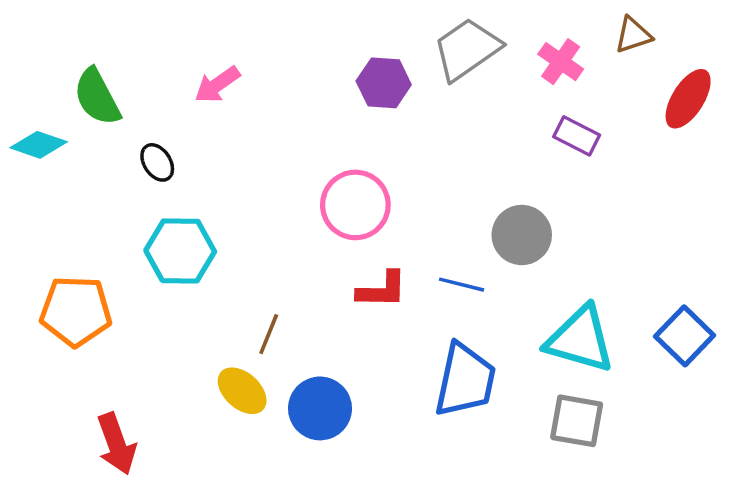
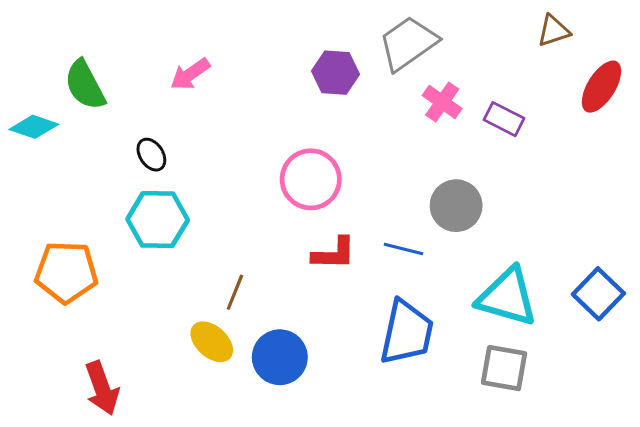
pink cross: (561, 62) -> (442, 102), moved
black ellipse: (157, 162) -> (151, 155), moved

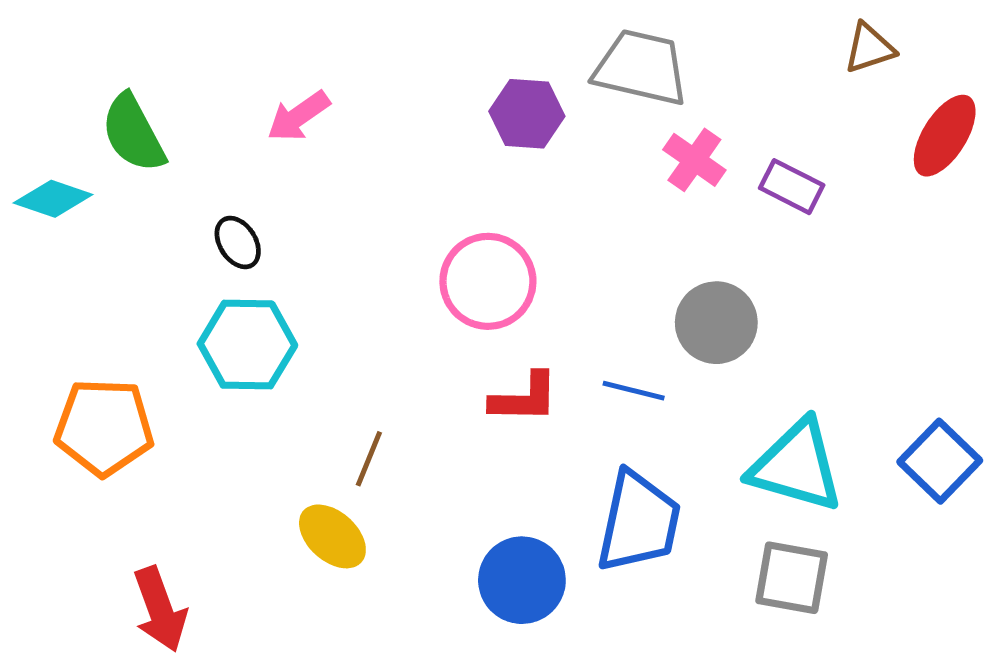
gray trapezoid: (408, 43) -> (641, 68), turned 48
blue circle: (280, 357) -> (522, 580), moved

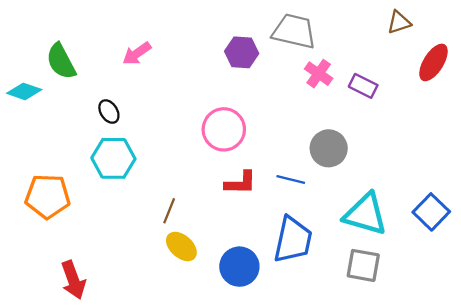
yellow ellipse: (332, 536) -> (181, 246), moved

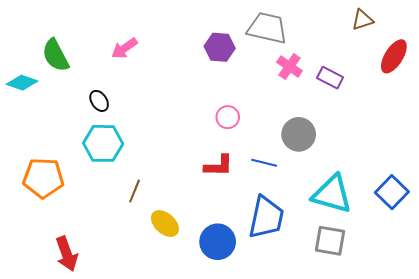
pink circle: (224, 129) -> (228, 117), moved, size x0.6
brown line: (169, 211) -> (135, 191), moved

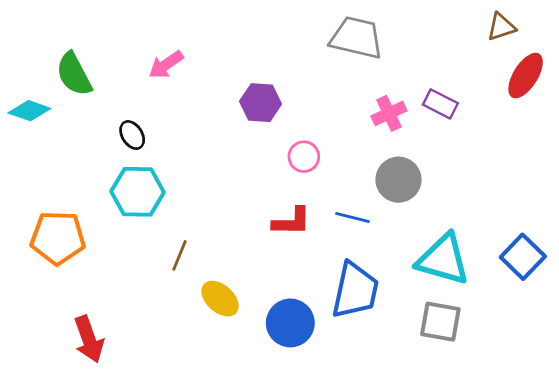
brown triangle: (362, 20) -> (501, 27), moved
purple hexagon: (220, 47) -> (261, 103), moved
pink cross: (290, 66) -> (389, 113), moved, turned 30

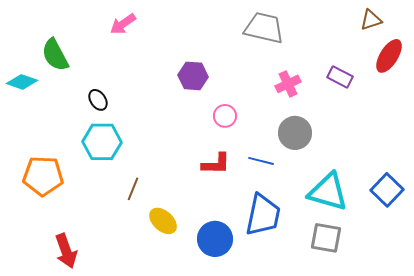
pink arrow: (166, 65) -> (123, 24), moved
purple rectangle: (440, 104) -> (340, 77), moved

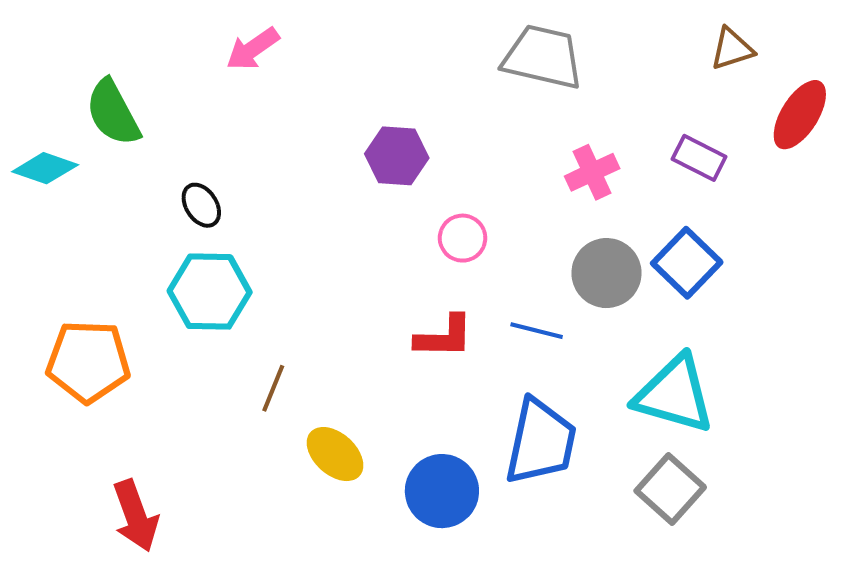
brown triangle: (371, 20) -> (732, 49), moved
blue square: (387, 190) -> (687, 263), moved
gray square: (326, 238) -> (670, 489), turned 32

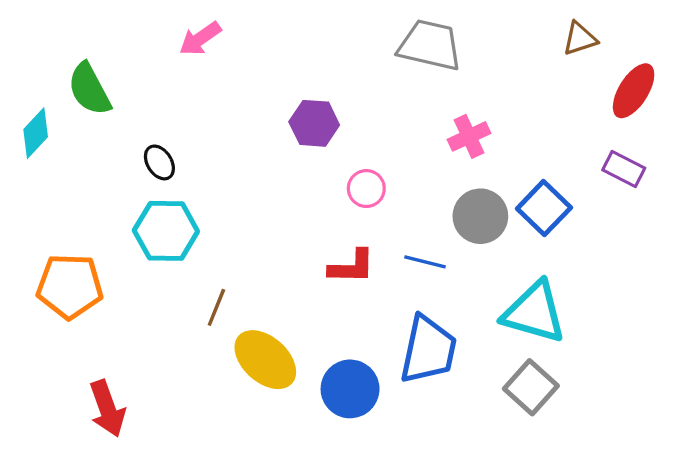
purple rectangle: (699, 158) -> (624, 169), moved
cyan diamond: (45, 168) -> (36, 133), turned -66
yellow ellipse: (335, 454) -> (265, 360), size x1.4

